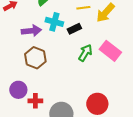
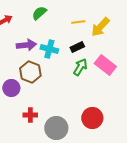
cyan cross: (54, 22) -> (49, 49), moved
black rectangle: (74, 29) -> (77, 47), moved
purple circle: (18, 90) -> (11, 88), moved

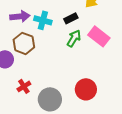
red cross: (30, 115) -> (24, 86), turned -32

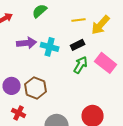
brown hexagon: (24, 43) -> (36, 88), moved
red cross: (24, 86) -> (19, 113), moved, turned -32

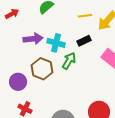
green arrow: (81, 65) -> (69, 61), moved
brown hexagon: (36, 88) -> (42, 69), moved

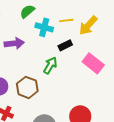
cyan cross: (56, 43) -> (44, 27), moved
brown hexagon: (42, 69) -> (27, 87), moved

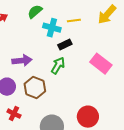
yellow arrow: (88, 25) -> (107, 15), moved
purple arrow: (14, 43) -> (22, 61), moved
black rectangle: (65, 45) -> (65, 45), moved

